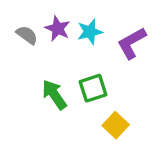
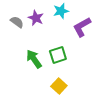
cyan star: (90, 32) -> (61, 11), moved
yellow square: (116, 125) -> (59, 86), moved

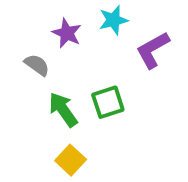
gray semicircle: (17, 22) -> (37, 65), moved
yellow square: (59, 86) -> (71, 160), moved

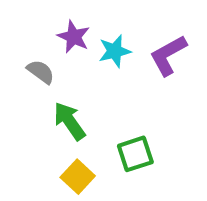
cyan star: (113, 20) -> (115, 51), moved
green square: (108, 102) -> (135, 154), moved

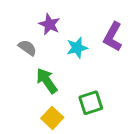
cyan star: (115, 51) -> (77, 48), moved
purple L-shape: (168, 55) -> (113, 37), turned -32

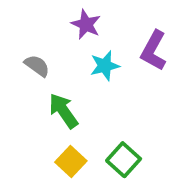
purple star: (49, 24) -> (86, 24), moved
green square: (91, 103) -> (124, 160), moved, turned -30

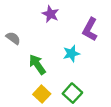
gray semicircle: (37, 66) -> (13, 38), moved
cyan star: (105, 66) -> (71, 54), moved

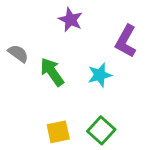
green arrow: (37, 64) -> (52, 72), moved
yellow square: (42, 94) -> (58, 132), turned 35

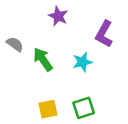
green square: (101, 130) -> (84, 108), turned 30

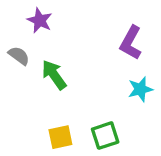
purple star: (58, 16) -> (40, 20), moved
cyan star: (82, 62) -> (140, 89), moved

